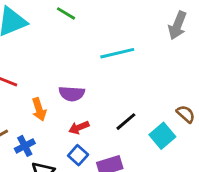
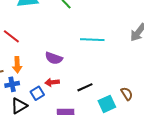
orange arrow: (39, 109) -> (17, 65), moved
blue square: (78, 155) -> (37, 93), moved

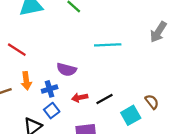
red arrow: (52, 82) -> (80, 98), moved
blue cross: (12, 84) -> (50, 89), moved

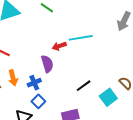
purple semicircle: (67, 70) -> (47, 64), turned -114
red arrow: (80, 98) -> (59, 46), moved

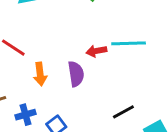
orange arrow: (13, 78) -> (40, 74), moved
blue cross: (34, 83) -> (25, 115), moved

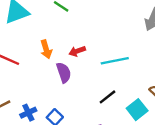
cyan line: (129, 43) -> (115, 61), moved
orange arrow: (40, 74) -> (46, 49), moved

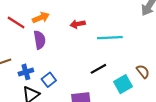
orange arrow: (46, 49) -> (41, 18), moved, turned -105
purple semicircle: (64, 73) -> (40, 40), moved

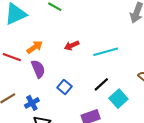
blue square: (49, 80) -> (64, 87), moved
cyan square: (123, 84) -> (118, 99), moved

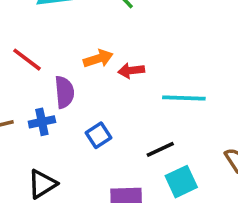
orange arrow: (35, 47) -> (98, 59), moved
blue cross: (32, 103) -> (42, 122), moved

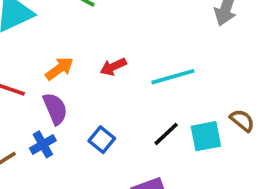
orange arrow: (98, 59) -> (59, 69), moved
cyan square: (181, 182) -> (206, 136), moved, turned 32

